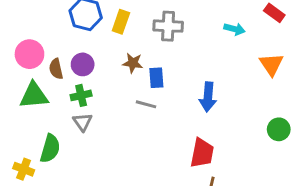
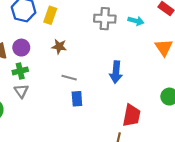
gray cross: (168, 26) -> (105, 19), moved
blue rectangle: (156, 78) -> (77, 99), moved
red trapezoid: (202, 153) -> (131, 115), moved

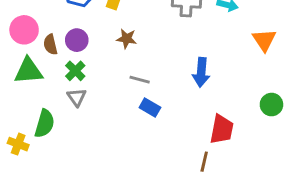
green cross: (20, 71) -> (75, 71), turned -32
blue rectangle: (77, 99) -> (150, 107), turned -56

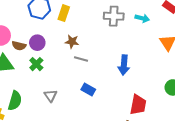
brown semicircle: (50, 44) -> (19, 46), turned -64
gray line: (140, 80) -> (81, 59), moved
gray triangle: (77, 97) -> (51, 96), moved

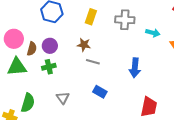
yellow rectangle: (64, 13) -> (91, 17), moved
cyan arrow: (142, 18) -> (153, 33), moved
brown semicircle: (19, 46) -> (32, 49), turned -88
green cross: (36, 64) -> (49, 67), turned 32

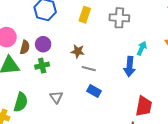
cyan arrow: (153, 33) -> (142, 48), moved, turned -80
brown star: (84, 45) -> (78, 51), moved
gray line: (93, 62) -> (89, 69), moved

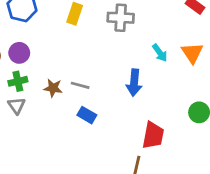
cyan arrow: (142, 48) -> (160, 53), moved, turned 120
brown star: (78, 51) -> (53, 88), moved
gray triangle: (56, 97) -> (17, 106), moved

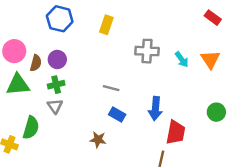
gray cross: (121, 18) -> (147, 51), moved
blue arrow: (134, 83) -> (155, 109), moved
brown star: (53, 88) -> (98, 140), moved

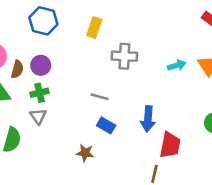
gray cross: (147, 51) -> (124, 56), moved
cyan arrow: (182, 59) -> (177, 65), turned -70

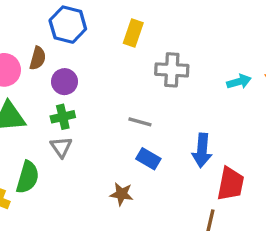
brown semicircle: (17, 69) -> (38, 58), moved

